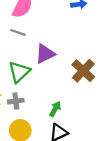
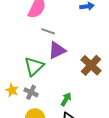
gray line: (18, 32) -> (48, 31), moved
gray cross: (16, 101) -> (31, 92), turned 32

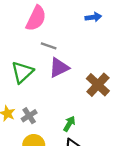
green triangle: (34, 66) -> (22, 72), moved
gray cross: (31, 92) -> (29, 116), turned 32

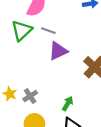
green triangle: (22, 72) -> (22, 31), moved

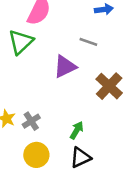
gray line: (48, 31) -> (88, 42), moved

